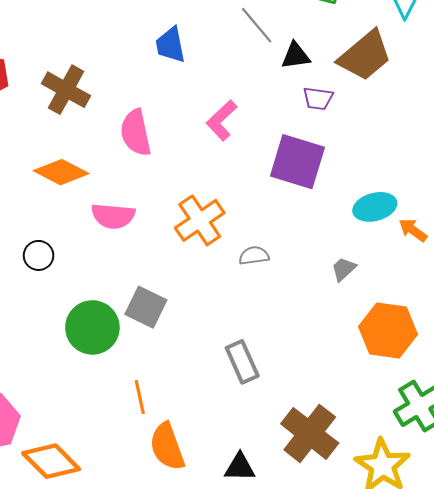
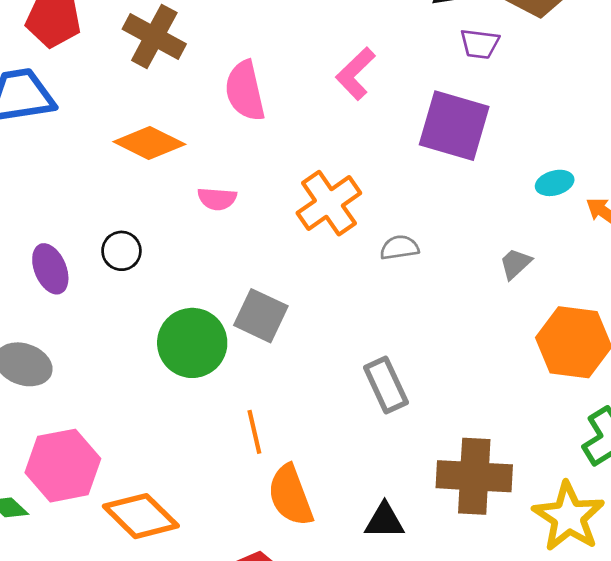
cyan ellipse: (375, 207) -> (555, 183), size x0.7
pink semicircle: (113, 216) -> (217, 199), size x0.7
brown cross: (310, 433) -> (474, 476), turned -34

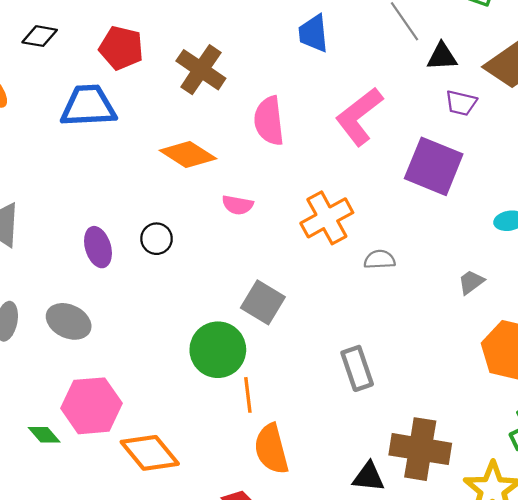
pink L-shape: (356, 74) -> (359, 116), size x1.4
green circle: (192, 343) -> (218, 350), moved
black triangle: (384, 521) -> (368, 477), moved

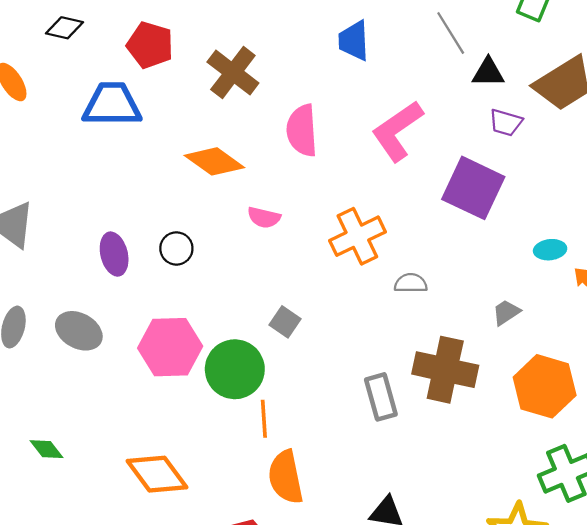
gray square: (263, 302) -> (285, 322), size x0.7
pink hexagon: (92, 406) -> (170, 347), moved
brown cross: (420, 449) -> (445, 370), moved

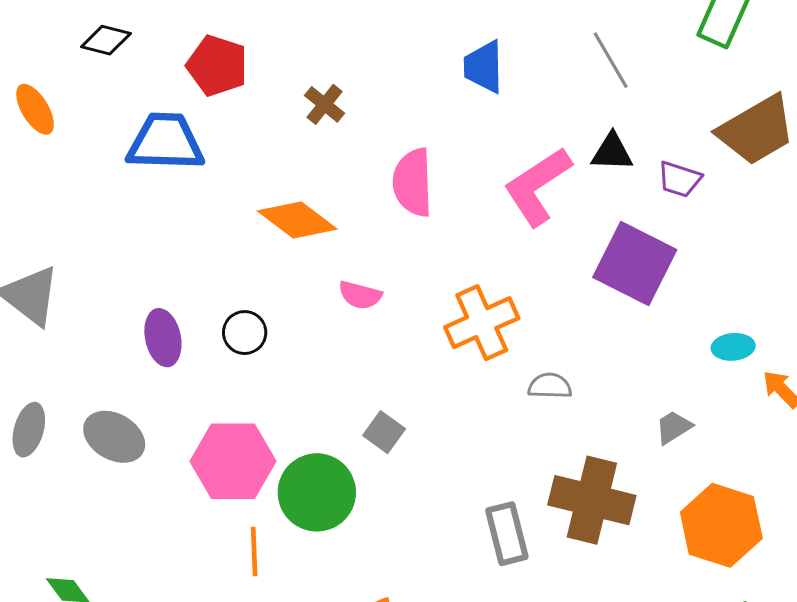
black triangle: (488, 72) -> (612, 152), moved
brown cross: (233, 73) -> (325, 104), size x0.6
orange line: (264, 419) -> (254, 552), moved

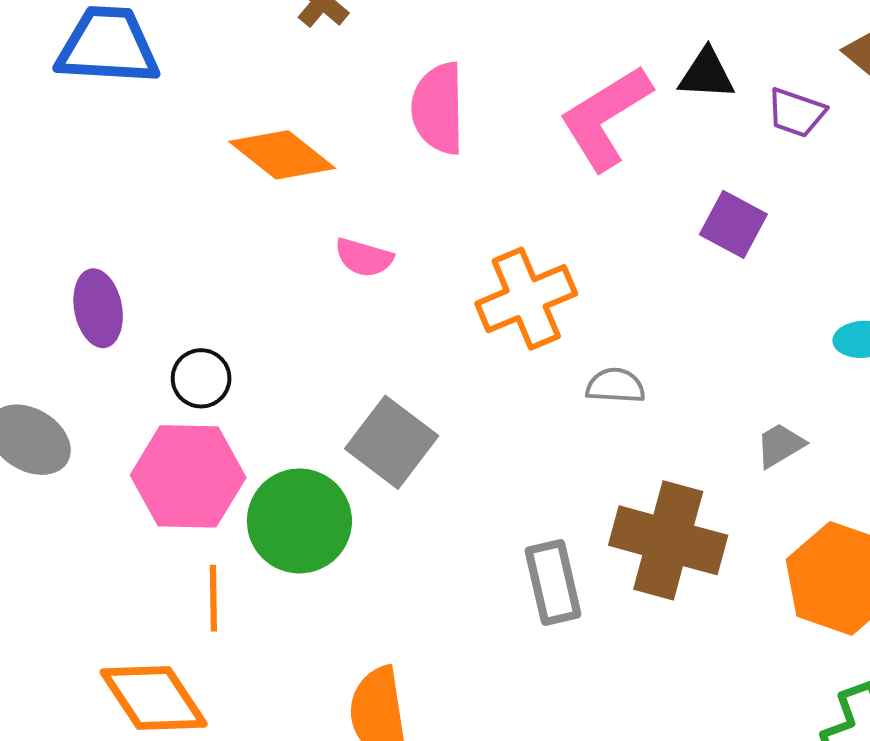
purple square: (635, 264) -> (733, 224), size x0.6
black circle: (245, 333) -> (201, 378), moved
gray square: (384, 432) -> (392, 442), size x1.6

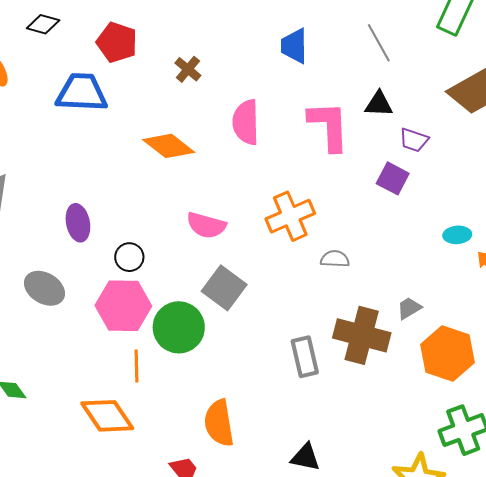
purple trapezoid: (796, 113) -> (414, 140), moved
pink L-shape: (605, 117) -> (329, 126), turned 120
pink semicircle: (364, 258) -> (206, 225), moved, size x1.4
gray trapezoid: (780, 445) -> (409, 308), moved

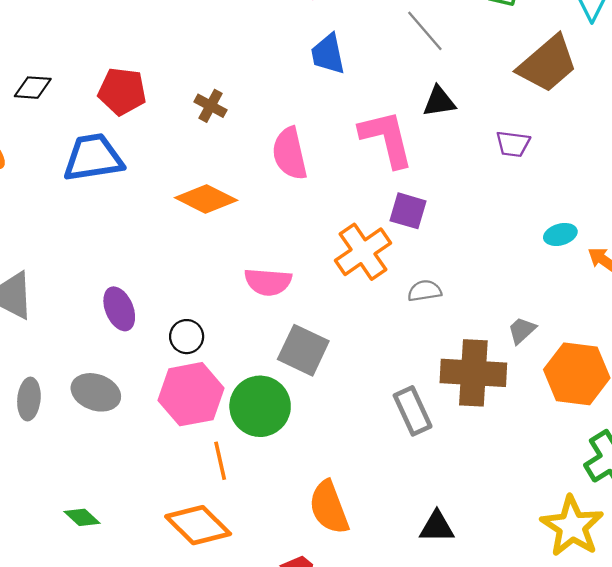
purple trapezoid: (414, 140) -> (513, 144), moved
purple square: (393, 178) -> (408, 211), moved

